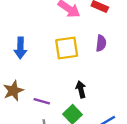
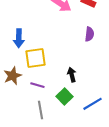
yellow square: (67, 48) -> (35, 58), moved

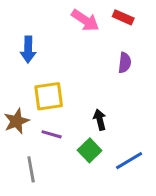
blue arrow: (19, 38) -> (28, 50), moved
gray line: (41, 110) -> (31, 169), moved

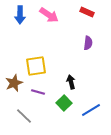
pink arrow: (85, 20) -> (49, 15), moved
blue arrow: (28, 50) -> (20, 15), moved
gray line: (31, 169) -> (24, 116), turned -36

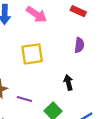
yellow square: (36, 66) -> (32, 54), moved
black arrow: (71, 82) -> (68, 82), moved

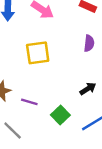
black arrow: (68, 82) -> (88, 89), moved, turned 72

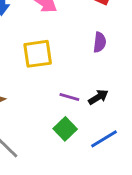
purple line: (29, 102) -> (69, 97), moved

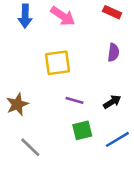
purple line: (69, 97) -> (74, 100), moved
green square: (65, 129) -> (82, 130), turned 30

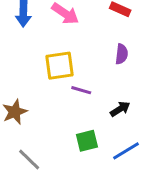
purple line: (74, 100) -> (81, 90), moved

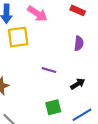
yellow square: (59, 66) -> (18, 37), moved

